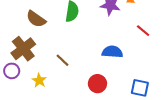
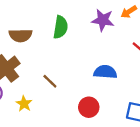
brown semicircle: (36, 19) -> (20, 35), turned -36

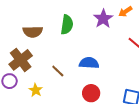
purple star: (103, 20) -> (103, 19), turned 30
blue semicircle: (105, 72) -> (89, 63), moved

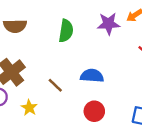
purple star: (103, 19) -> (108, 24), turned 30
brown semicircle: (33, 32) -> (15, 26), moved

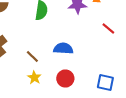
yellow star: (29, 108) -> (34, 78), moved

